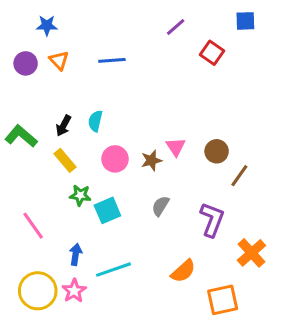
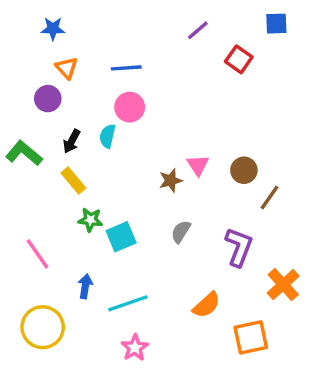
purple circle: (26, 63) -> (48, 99), moved
pink circle: (115, 159) -> (130, 107), moved
pink star: (74, 291) -> (135, 348), moved

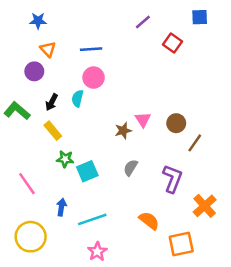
orange semicircle: (206, 305) -> (149, 221), turned -100

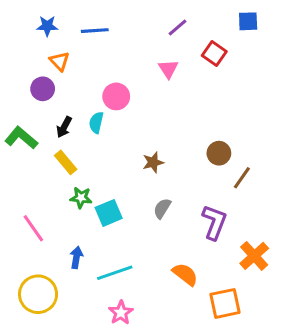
blue line: (91, 49) -> (95, 31), moved
pink triangle: (143, 119) -> (168, 69), moved

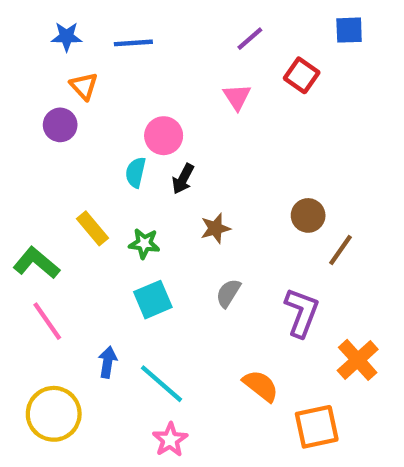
black arrow: (64, 127) -> (183, 179), moved
green L-shape: (21, 138) -> (36, 263), moved
green star: (81, 198) -> (144, 244), moved
cyan line: (115, 273) -> (161, 384), turned 60

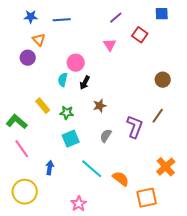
brown circle: (308, 215) -> (163, 80), moved
purple L-shape: (302, 312) -> (135, 127), moved
cyan line: (161, 384) -> (92, 169), moved

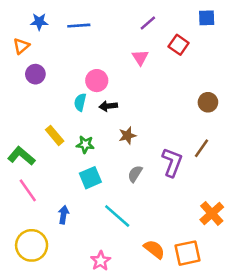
orange triangle: (39, 40) -> (21, 46), moved, turned 32
black arrow: (85, 83) -> (108, 106), turned 56
orange semicircle: (121, 179) -> (154, 249), moved

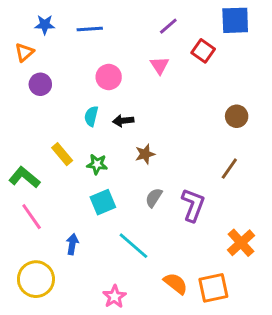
blue square: (207, 18) -> (235, 20), size x1.5
pink circle: (97, 81) -> (109, 77), moved
purple L-shape: (172, 162) -> (193, 205), moved

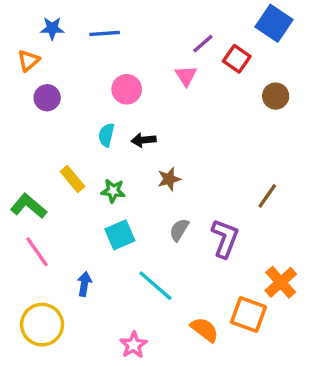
blue square: (235, 20) -> (274, 23), turned 36
purple line: (168, 26) -> (203, 44), moved
brown circle: (237, 116) -> (276, 96), moved
orange square: (213, 288) -> (249, 314), moved, turned 32

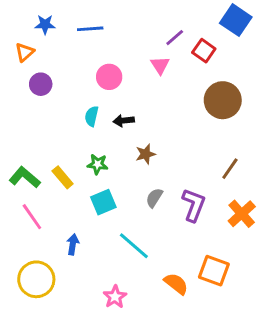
brown circle: (276, 96) -> (223, 100), moved, size x1.6
yellow rectangle: (73, 179) -> (63, 177), moved
orange cross: (281, 282) -> (242, 214), moved

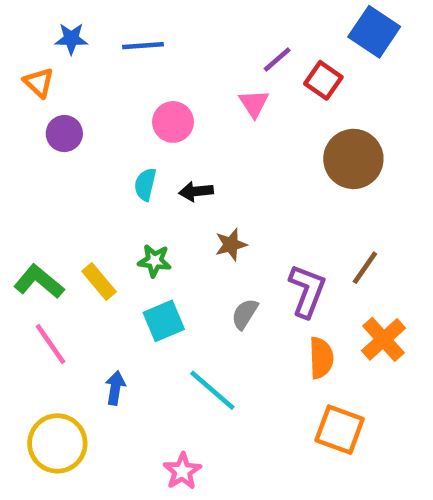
orange triangle: (25, 52) -> (39, 83), turned -36
purple L-shape: (194, 205) -> (307, 291), moved
orange semicircle: (176, 284) -> (321, 358), moved, turned 50

